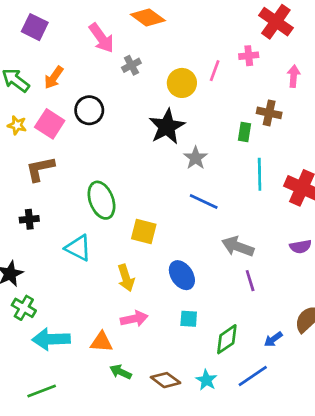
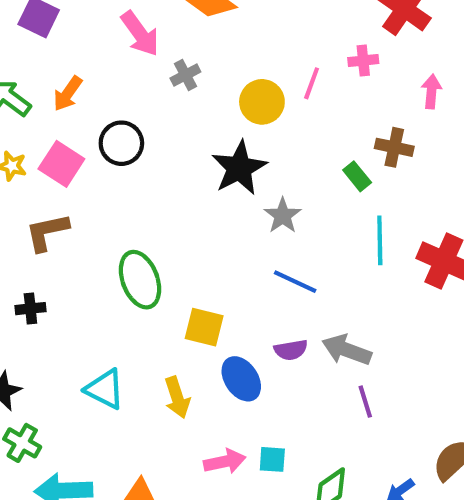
green rectangle: (245, 132) -> (357, 176), turned -48
purple semicircle: (300, 247) -> (291, 350), moved
cyan triangle: (78, 248) -> (105, 389), moved
blue ellipse: (182, 275) -> (241, 379), moved
pink arrow: (134, 319) -> (225, 462), moved

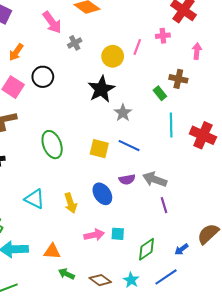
yellow square: (204, 327) -> (99, 149), moved

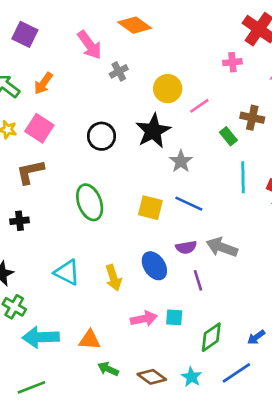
pink line: (137, 47) -> (199, 106), moved, turned 35
black circle: (43, 77) -> (102, 136), moved
purple line: (164, 205) -> (198, 280), moved

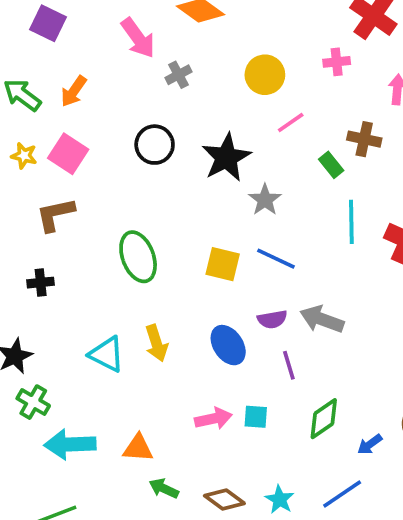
yellow circle: (168, 89) -> (265, 75), moved
black circle: (102, 136) -> (155, 145), moved
yellow arrow: (113, 278) -> (156, 343), moved
green diamond: (211, 337) -> (324, 419), moved

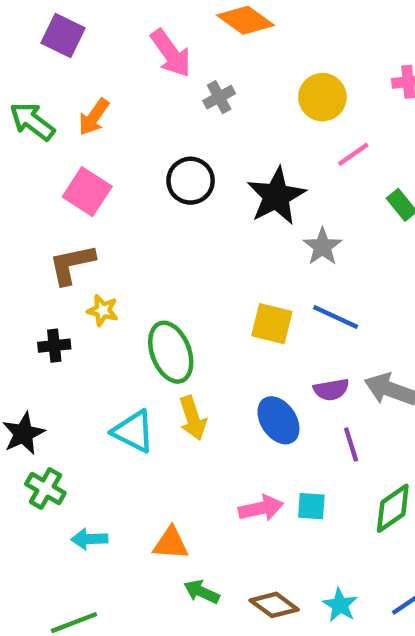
yellow star: (24, 156) -> (103, 310), moved
green ellipse: (138, 257) -> (171, 352), moved
cyan arrow: (70, 444) -> (89, 539), size x0.6

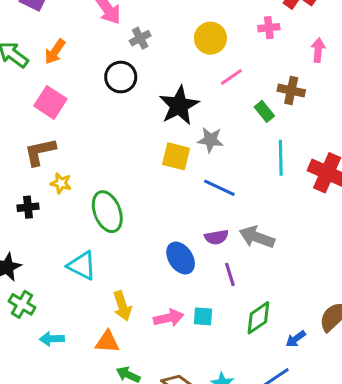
black circle: (191, 181) -> (121, 77), moved
gray star: (322, 247) -> (210, 140), turned -30
yellow square: (272, 324) -> (176, 156), moved
yellow arrow: (193, 418) -> (122, 306), moved

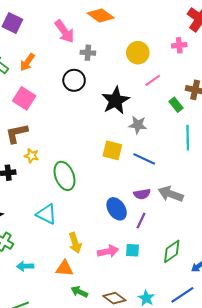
gray cross: (140, 38) -> (88, 53), turned 32
yellow square: (176, 156) -> (112, 150), moved
purple line: (230, 274) -> (141, 221), moved, turned 42

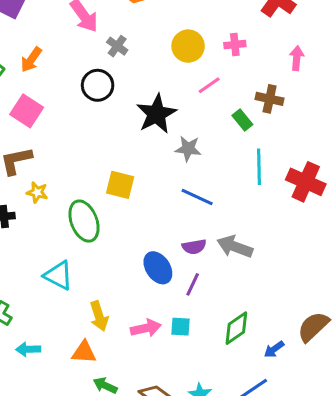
pink cross: (179, 45) -> (235, 45), moved
gray cross: (88, 53) -> (117, 46), turned 32
yellow square: (112, 150) -> (120, 185), moved

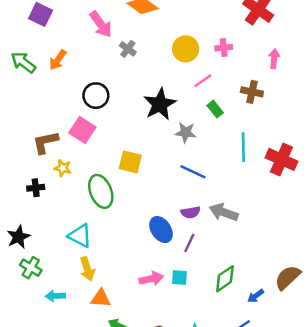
black circle: (98, 85) -> (96, 96), moved
pink square: (27, 111) -> (82, 130), moved
green rectangle: (242, 120) -> (215, 109), moved
yellow arrow: (99, 316) -> (87, 269), moved

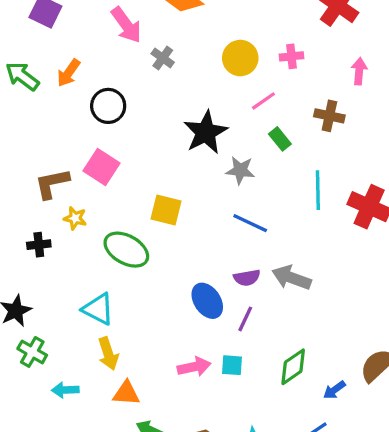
black circle: (96, 96) -> (108, 106), moved
green ellipse: (101, 191) -> (126, 250), turned -40

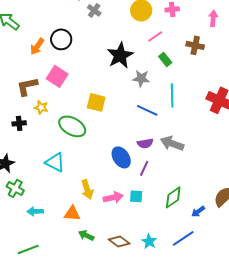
orange arrow: (69, 73) -> (37, 46), moved
cyan line: (318, 190) -> (172, 95), moved
yellow arrow: (108, 354) -> (87, 189), moved

